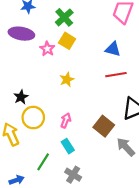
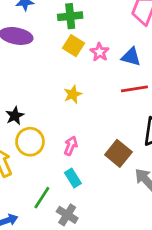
green cross: (64, 17) -> (70, 16), turned 36
pink star: (47, 49) -> (100, 52), moved
gray cross: (73, 175) -> (67, 215), moved

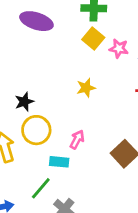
pink star: (100, 52) -> (119, 48), turned -30
cyan rectangle: (73, 178) -> (59, 162), moved, turned -60

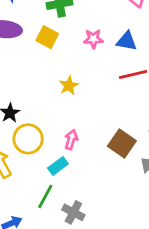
yellow square: (93, 39) -> (47, 37), moved
cyan rectangle: (59, 162) -> (58, 166), turned -30

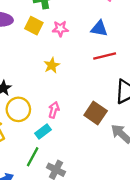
pink star: (93, 39) -> (60, 29), moved

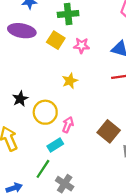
yellow circle: (18, 109) -> (45, 112), moved

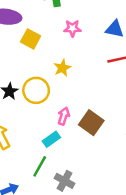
yellow square: (56, 40) -> (31, 39), moved
yellow circle: (45, 112) -> (36, 90), moved
brown square: (109, 131) -> (91, 123), moved

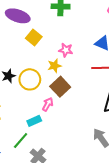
pink star: (72, 28) -> (66, 50), moved
brown square: (91, 123) -> (60, 87), moved

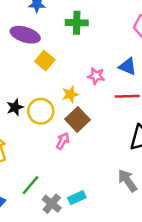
pink star: (66, 50) -> (96, 76), moved
cyan rectangle: (34, 121) -> (77, 198), moved

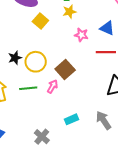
yellow star: (70, 94) -> (69, 12), moved
green line: (30, 185) -> (28, 88), moved, turned 42
cyan rectangle: (77, 198) -> (71, 119), moved

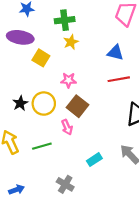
pink star: (81, 35) -> (69, 80), moved
pink arrow: (52, 86) -> (67, 127), turned 136
green line: (28, 88) -> (42, 146), moved

